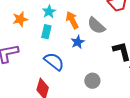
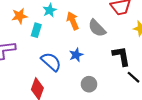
cyan rectangle: (46, 32) -> (36, 30), moved
blue star: (78, 42) -> (76, 55), moved

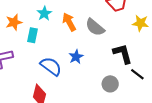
gray circle: (89, 84) -> (110, 84), moved

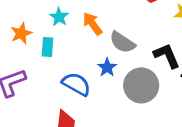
gray semicircle: (95, 27) -> (122, 42), moved
gray circle: (110, 84) -> (141, 85), moved, size x1.6

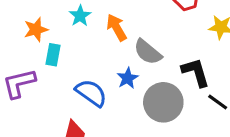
cyan rectangle: (47, 47) -> (53, 55), moved

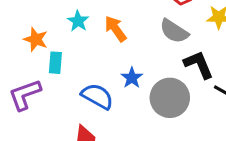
orange star: (36, 29) -> (36, 39), turned -30
gray semicircle: (148, 52) -> (174, 31), moved

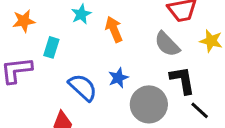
orange star: (36, 39) -> (24, 21), moved, turned 30

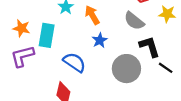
orange star: (24, 21) -> (21, 28), moved, turned 30
cyan rectangle: (51, 47) -> (47, 35), size x1.5
blue star: (118, 78) -> (100, 40), moved

